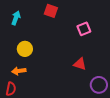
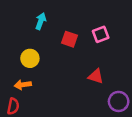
red square: (51, 11) -> (69, 39), moved
cyan arrow: (16, 18) -> (41, 21), moved

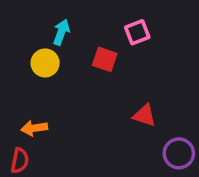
pink square: (101, 34) -> (137, 32), moved
yellow circle: (30, 58) -> (45, 63), moved

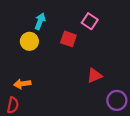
pink square: (137, 32) -> (90, 21), turned -35
red triangle: (144, 115) -> (94, 76), turned -42

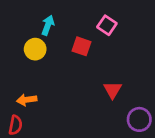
red triangle: (94, 76) -> (113, 90), turned -35

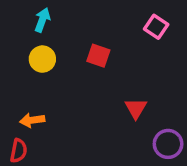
cyan arrow: (48, 25) -> (42, 20), moved
pink square: (107, 25) -> (156, 27), moved

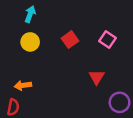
pink square: (156, 27) -> (107, 40), moved
red square: (98, 56) -> (70, 40), turned 35

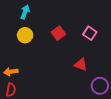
red triangle: (97, 77) -> (81, 65), turned -40
orange arrow: (23, 85) -> (11, 72), moved

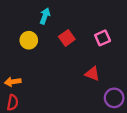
cyan arrow: (25, 12) -> (45, 16), moved
pink square: (90, 33) -> (103, 38), turned 32

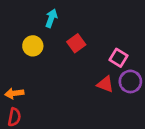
pink square: (103, 38) -> (118, 58), moved, turned -35
purple circle: (114, 98) -> (130, 81), moved

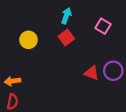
cyan arrow: (51, 18) -> (66, 16), moved
pink square: (118, 58) -> (103, 26), moved

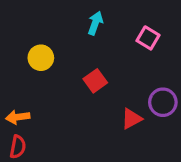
red square: (66, 38) -> (95, 81), moved
red triangle: (92, 73) -> (132, 119), moved, turned -49

